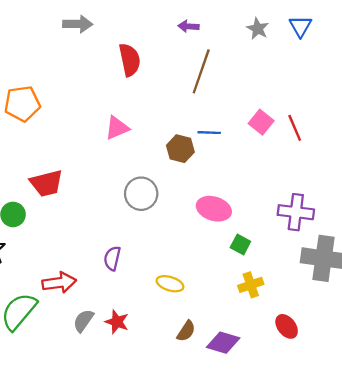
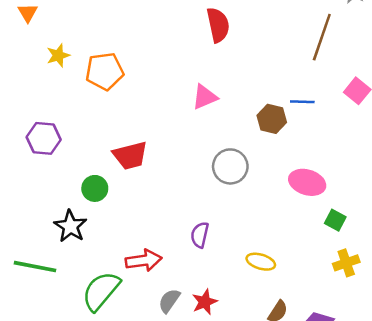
brown line: (201, 71) -> (322, 37), moved
red star: (117, 322) -> (205, 302), turned 30

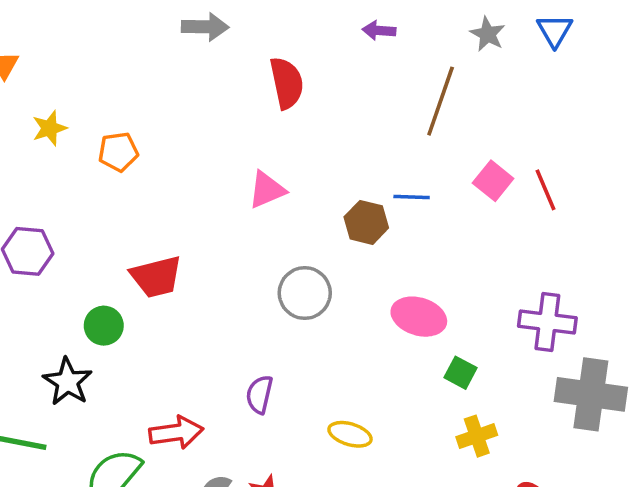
orange pentagon: (105, 71) -> (118, 152), size x0.7

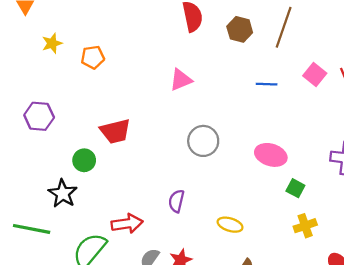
brown hexagon: (366, 222) -> (240, 29), moved

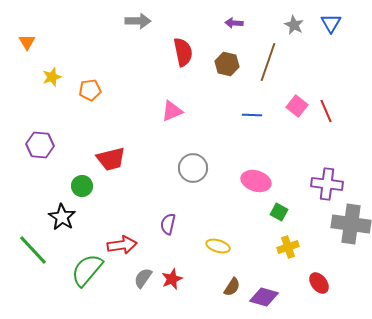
green line: (32, 229) -> (33, 250), turned 36

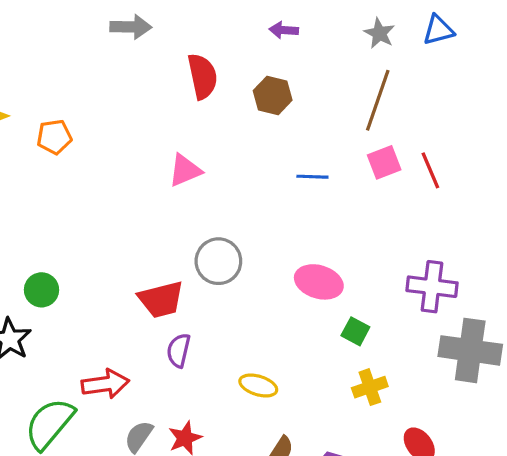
blue triangle: (331, 23) -> (438, 30), turned 45
brown line: (268, 62) -> (378, 100), moved
pink square: (297, 106) -> (384, 162), turned 30
red trapezoid: (111, 159) -> (161, 299), moved

